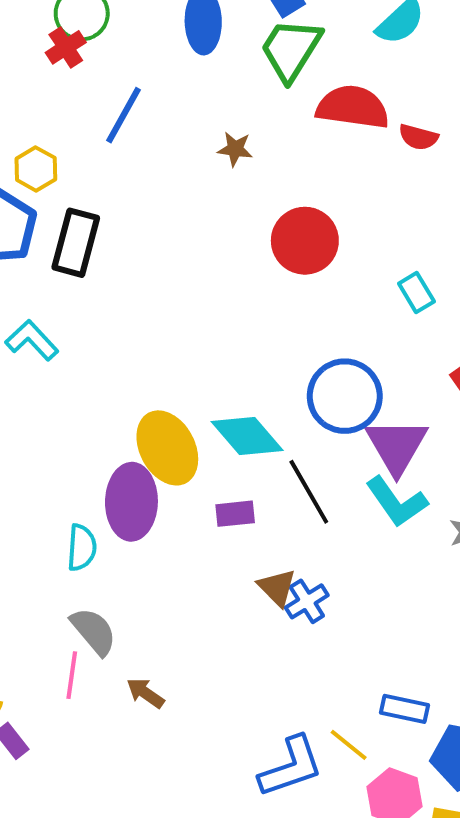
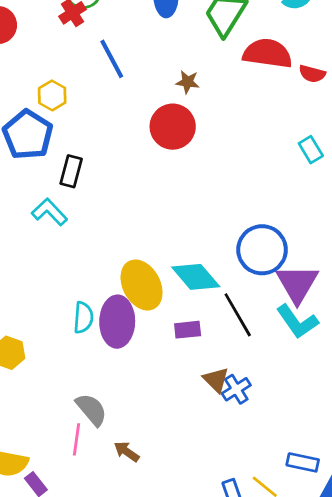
blue line: (124, 115) -> (112, 59), turned -57
red circle: (305, 241) -> (173, 127), moved
black rectangle: (76, 243) -> (71, 171), moved, size x0.7
cyan rectangle: (416, 293) -> (311, 150), moved
cyan semicircle: (82, 548) -> (83, 317), moved

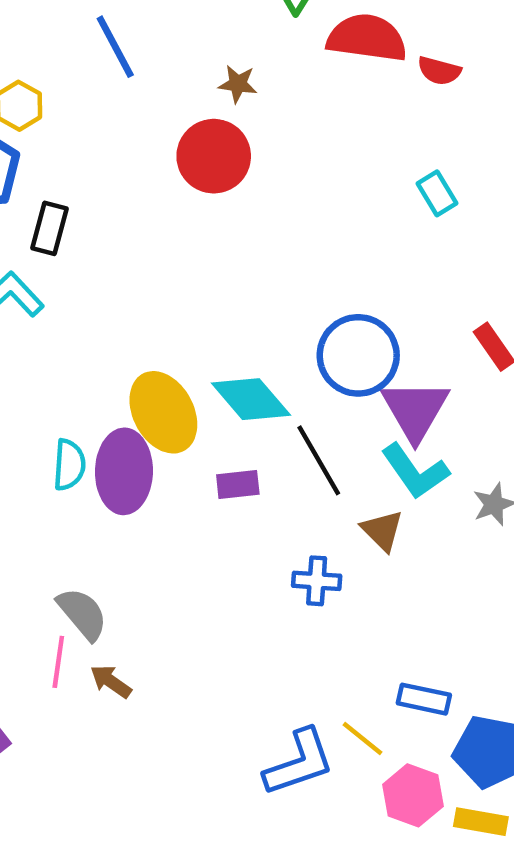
brown triangle: (216, 380) -> (382, 530), moved
blue cross: (236, 389) -> (317, 581), turned 36
brown arrow: (127, 452) -> (111, 682), moved

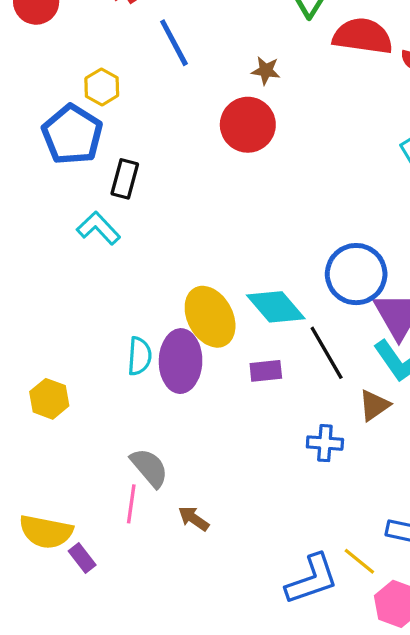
brown triangle: (382, 530) -> (374, 405), turned 40
brown arrow: (111, 682) -> (194, 519), moved

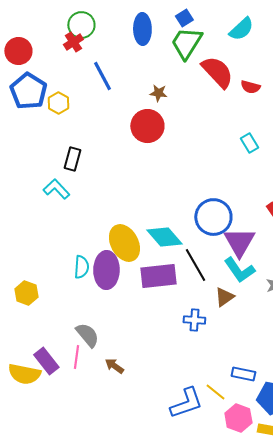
red semicircle: (363, 36) -> (217, 72), turned 39
blue pentagon: (72, 135) -> (28, 91), moved
purple rectangle: (266, 371) -> (158, 276), size x1.8
purple rectangle: (82, 558) -> (46, 361), moved, size x1.5

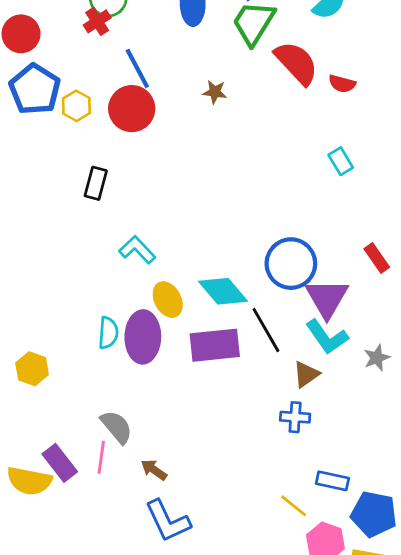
red circle: (147, 126) -> (132, 109), moved
cyan L-shape: (56, 189) -> (137, 250), moved
yellow ellipse: (124, 243) -> (168, 300), size x0.7
blue cross: (194, 320) -> (295, 417), moved
blue L-shape: (186, 403) -> (168, 521), moved, turned 84

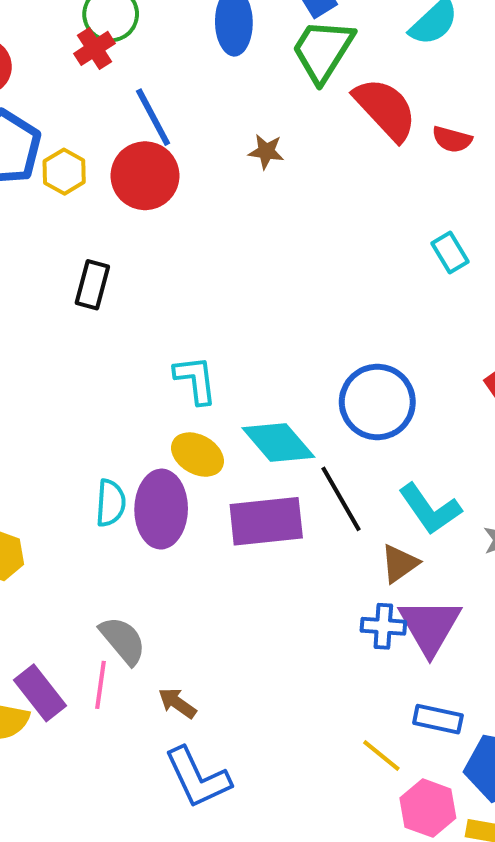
cyan L-shape: (137, 250) -> (195, 380), moved, turned 36
purple triangle: (327, 298) -> (430, 626), moved
yellow ellipse: (168, 300) -> (198, 455), turned -32

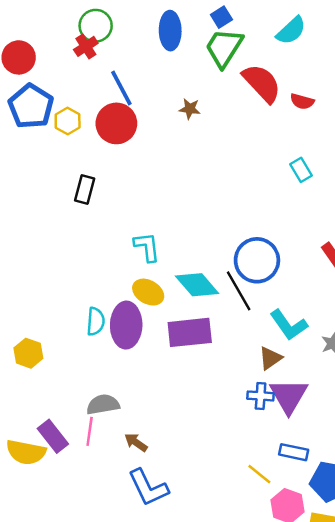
black line: (341, 499) -> (239, 291), moved
gray semicircle: (123, 640) -> (103, 404), turned -60

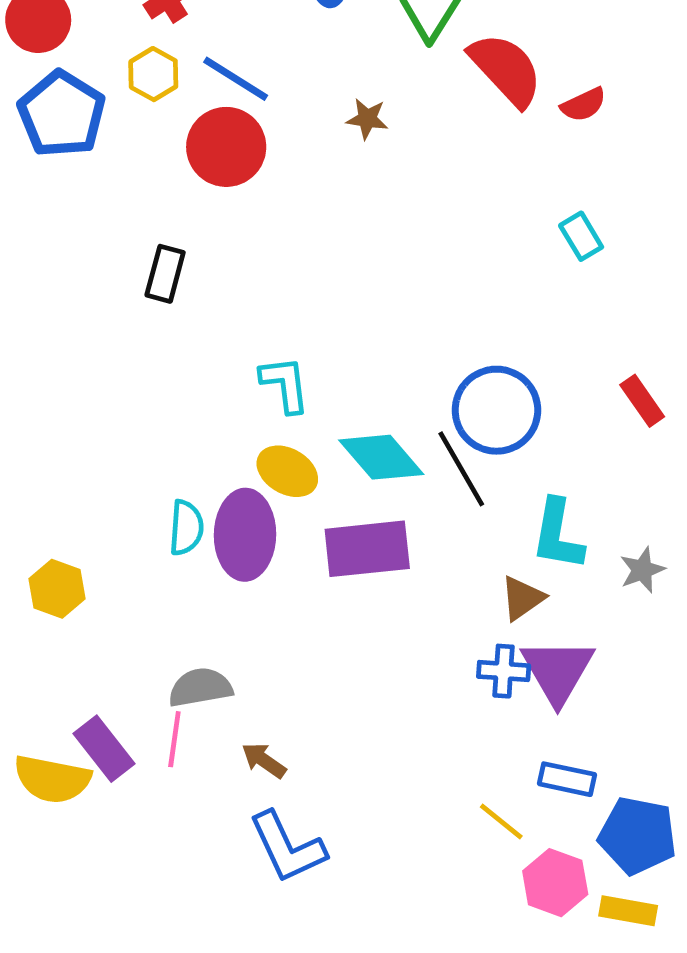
blue line: (121, 88) -> (236, 79), turned -30
red semicircle: (302, 101) -> (583, 105), turned -40
yellow hexagon: (68, 121) -> (153, 74), moved
cyan L-shape: (289, 325) -> (558, 535), turned 45

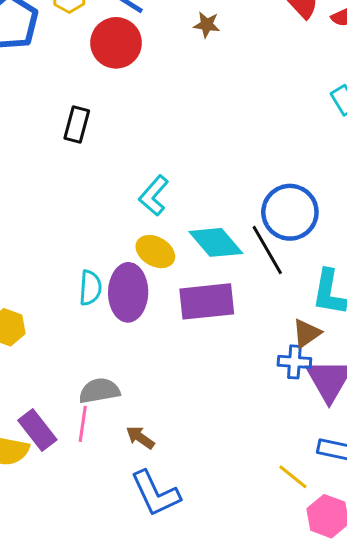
cyan L-shape: (285, 384) -> (154, 196), turned -132
blue cross: (504, 671) -> (294, 362), moved

